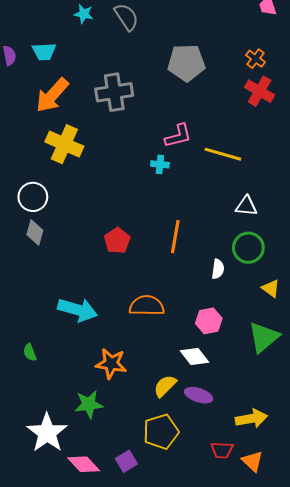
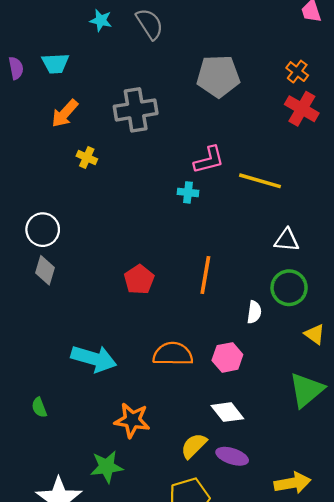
orange arrow: (52, 95) -> (65, 113), size x0.7
yellow cross: (64, 144) -> (87, 158), moved, size x0.5
pink hexagon: (209, 321) -> (227, 357), moved

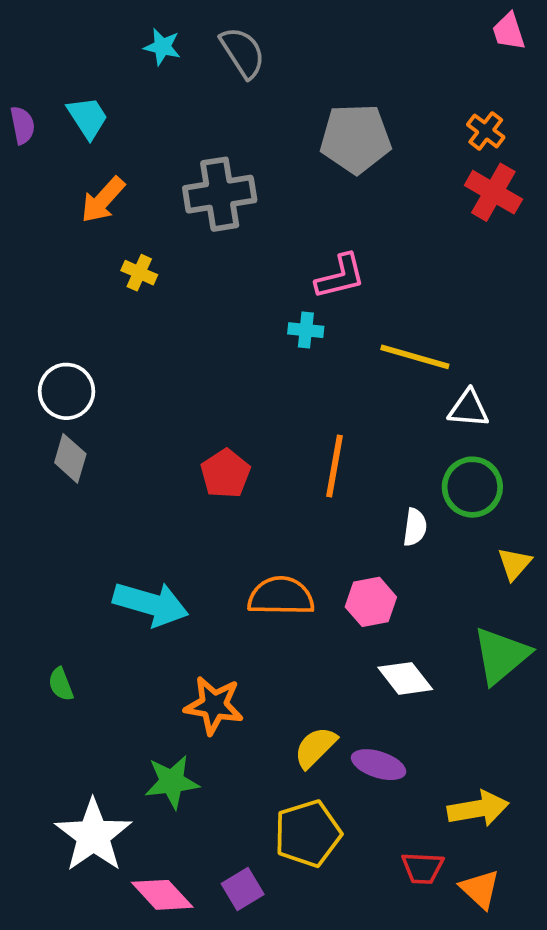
cyan trapezoid: (55, 63) -> (88, 118), turned -120
yellow line: (260, 181) -> (415, 357), moved
yellow triangle: (315, 334) -> (514, 564), turned 35
white diamond: (227, 412) -> (405, 678), moved

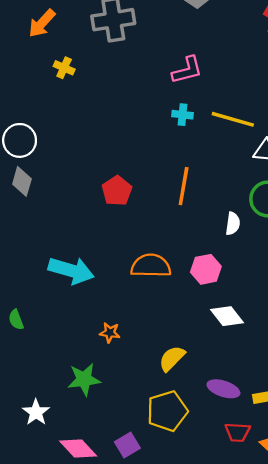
cyan cross: (306, 330) -> (182, 115), moved
orange star: (214, 705) -> (110, 333), size x0.6
purple ellipse: (379, 765) -> (223, 389), moved
white star: (93, 835) -> (36, 412), size x0.6

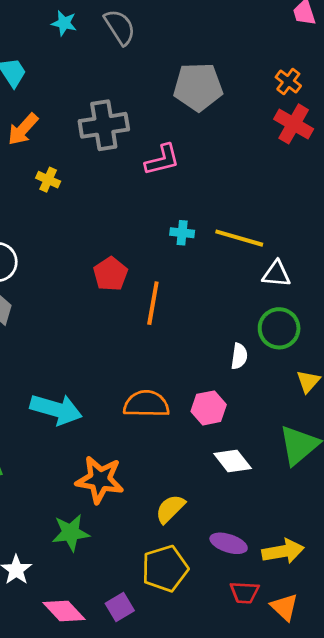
pink L-shape: (187, 70) -> (162, 160), moved
orange line: (184, 186) -> (153, 303), moved
red pentagon: (117, 191) -> (110, 274), moved
orange star: (110, 333) -> (100, 480), size x2.0

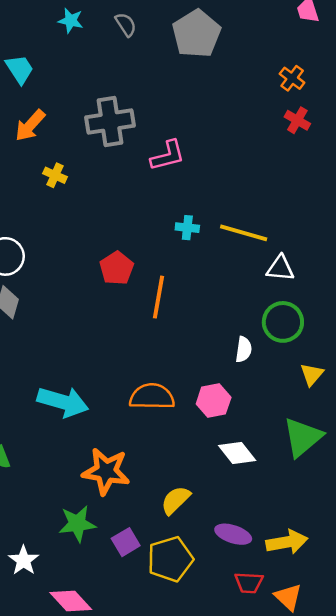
gray semicircle: (120, 27) -> (126, 25), size x0.7
gray pentagon: (198, 87) -> (196, 34), moved, turned -30
red cross: (294, 124) -> (297, 120), size x0.7
purple square: (120, 607) -> (126, 542), moved

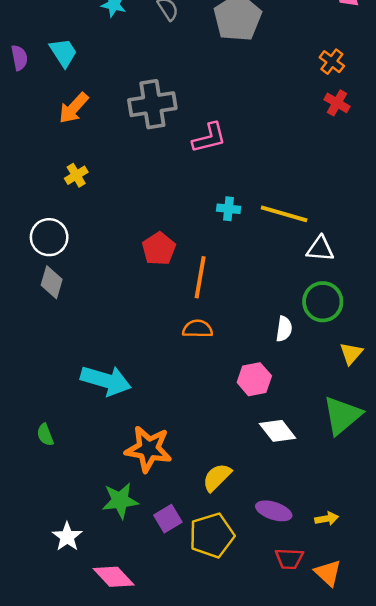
yellow cross: (55, 175) -> (76, 175), moved, turned 35
orange semicircle: (152, 397) -> (198, 329), moved, size x0.7
yellow arrow: (287, 542) -> (327, 519), size x0.6

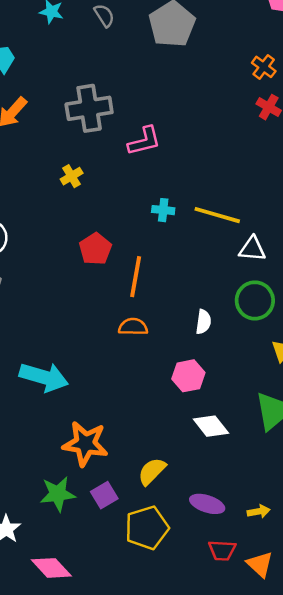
yellow cross: (76, 175) -> (72, 176), moved
white semicircle: (284, 329) -> (203, 322), moved
purple square: (168, 519) -> (104, 495), moved

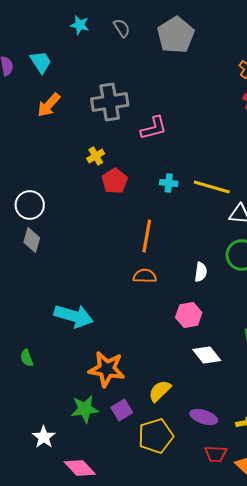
red pentagon: (95, 249) -> (115, 181), moved

